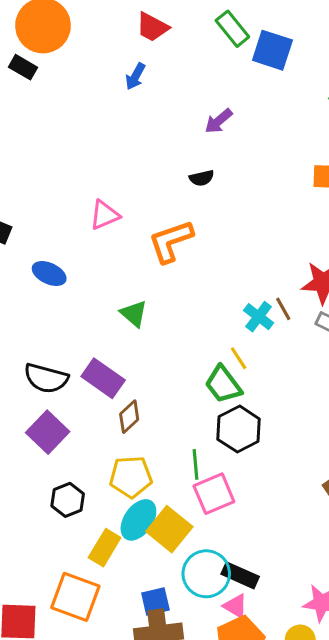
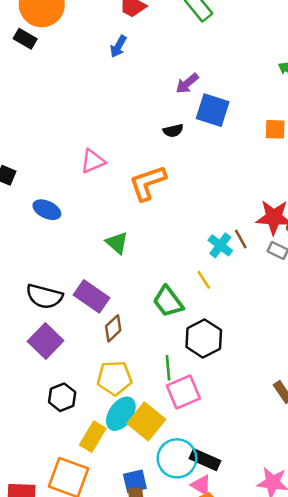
blue square: (272, 50) -> (213, 110), moved
green trapezoid: (223, 384) -> (168, 301), moved

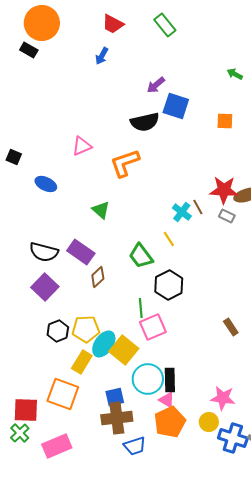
black semicircle: (173, 131) -> (145, 122), size x1.8
yellow pentagon: (114, 378) -> (86, 329), moved
black rectangle: (205, 460) -> (170, 380), turned 65

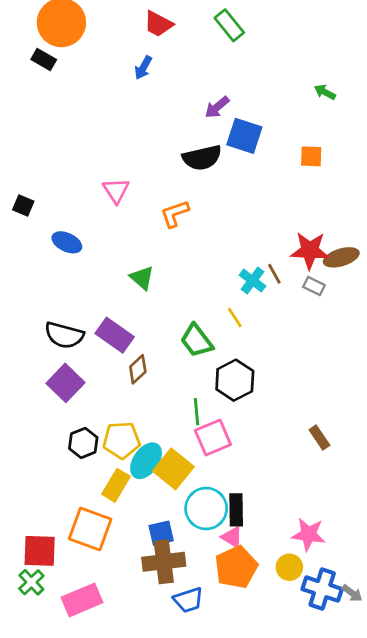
pink triangle: (82, 146) -> (116, 190), turned -40
orange L-shape: (125, 163) -> (175, 214), size x0.7

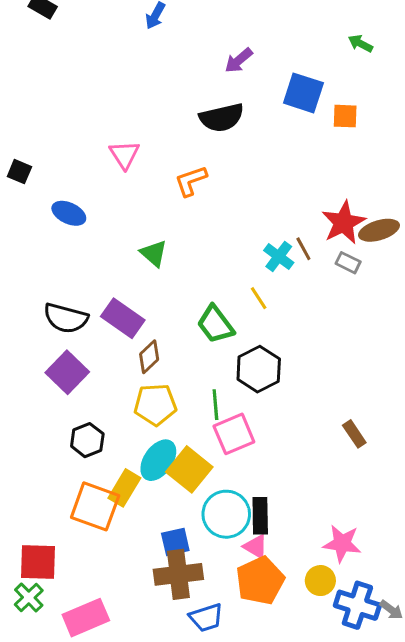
blue square: (244, 136) -> (303, 93), moved
red star: (310, 251) -> (344, 223), turned -30
yellow pentagon: (121, 440) -> (155, 405), moved
orange square: (90, 529) -> (95, 506), moved

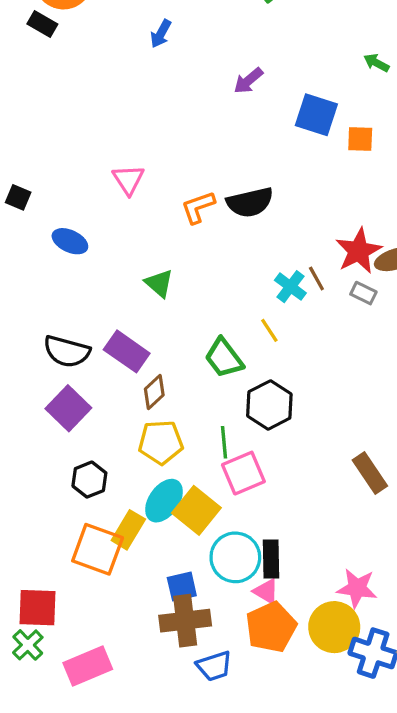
black semicircle: (222, 118) -> (250, 202), moved
brown rectangle: (354, 434) -> (370, 473), size x1.4
yellow circle: (320, 581) -> (334, 627), size x1.6

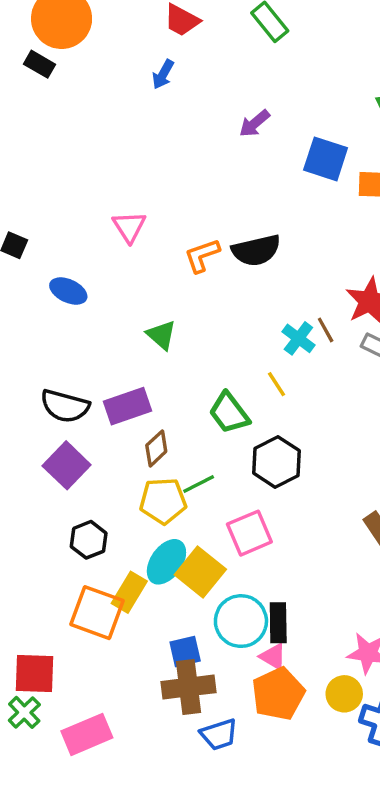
purple rectangle: (127, 351) -> (128, 406), turned -54
green line: (224, 442) -> (199, 484), moved, turned 68
yellow circle: (334, 627) -> (344, 694), size x0.7

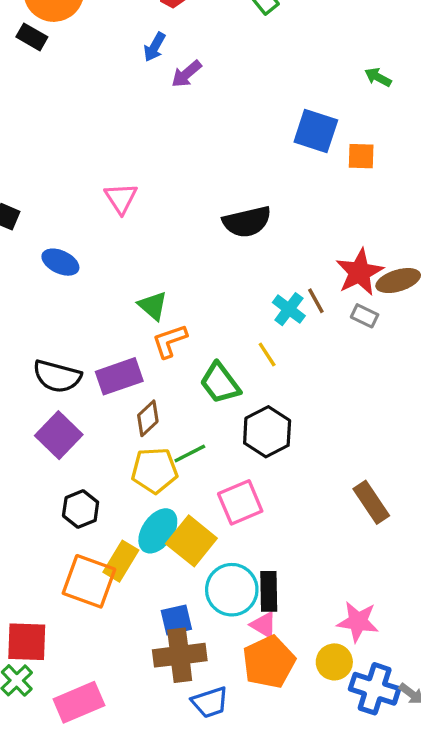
purple arrow: (254, 123) -> (186, 74), moved
orange L-shape: (202, 255) -> (170, 341), moved

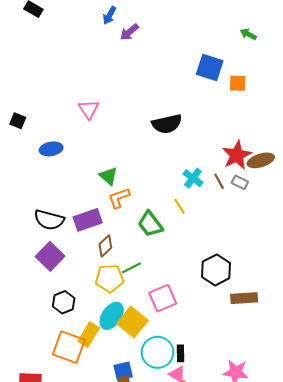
blue ellipse: (60, 262) -> (51, 149), turned -35
brown line: (316, 301) -> (219, 181), moved
black hexagon: (267, 432) -> (216, 270), moved
brown rectangle: (371, 502) -> (244, 298), turned -60
black rectangle: (269, 591) -> (180, 353), size x0.7

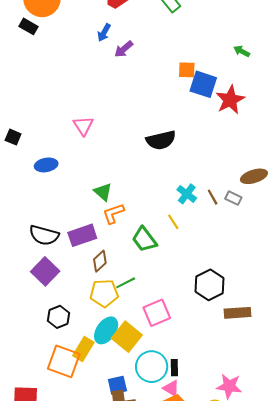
orange square: (238, 83) -> (187, 70), moved
red star: (237, 155) -> (230, 100), moved

